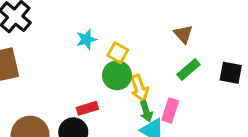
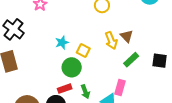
green circle: (117, 75) -> (72, 67), moved
yellow arrow: (139, 88) -> (111, 40), moved
green arrow: (146, 111) -> (85, 92), moved

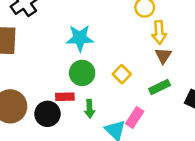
yellow arrow: (111, 40) -> (159, 32), moved
cyan star: (62, 43) -> (80, 38), size x1.5
yellow square: (83, 50) -> (122, 74), moved

